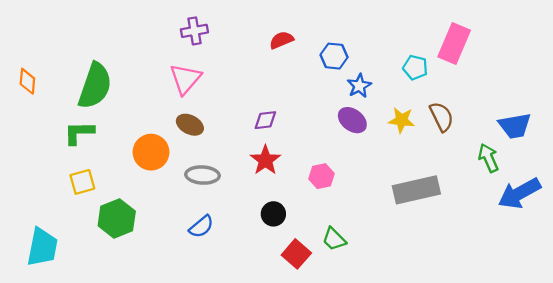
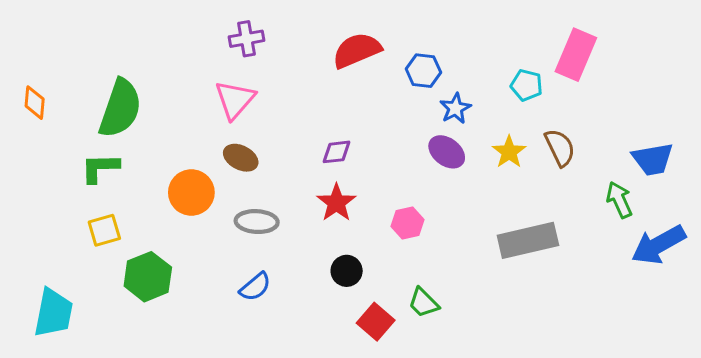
red semicircle: (281, 40) -> (357, 50), size x1.6
yellow star: (402, 120) -> (509, 152), turned 30

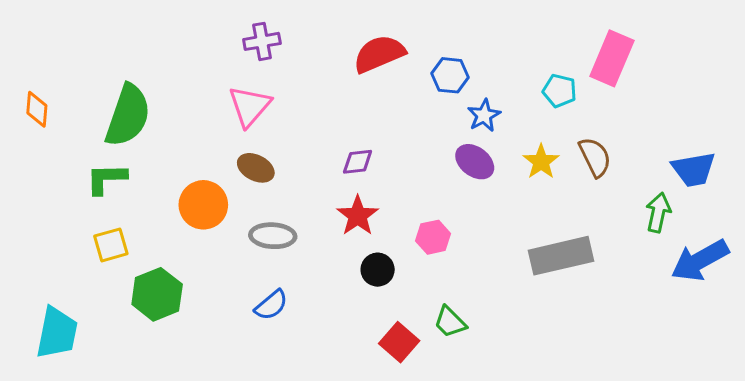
green arrow: (619, 200) -> (658, 213), turned 36
black circle: (347, 271) -> (378, 270), moved

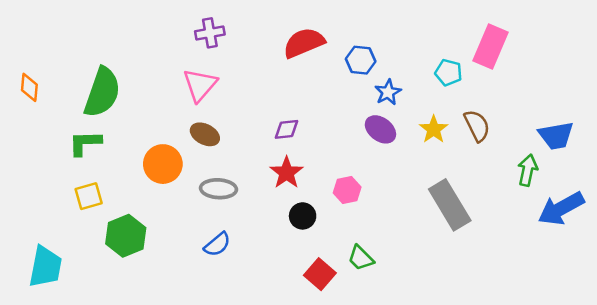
gray rectangle: (561, 256) -> (450, 205), turned 72

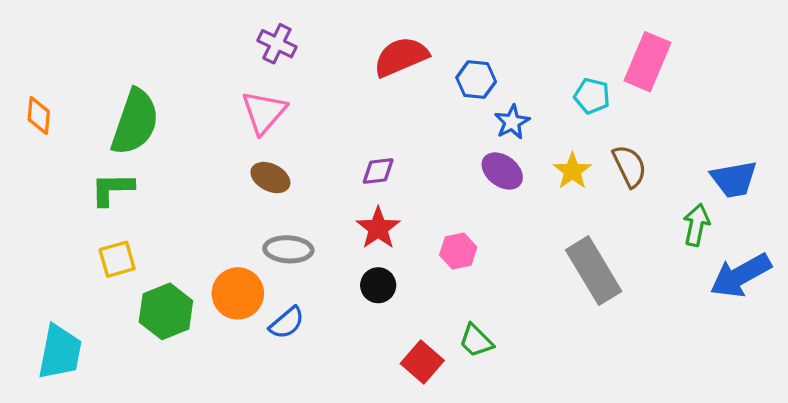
purple cross: (210, 33) -> (277, 44), turned 36
orange circle: (163, 164) -> (238, 293), moved
black circle: (303, 216) -> (378, 285), moved

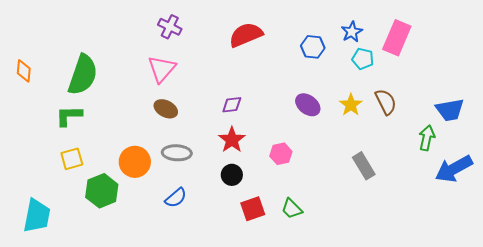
blue hexagon: (476, 80) -> (313, 47), moved
blue star: (512, 122) -> (352, 32), moved
gray rectangle: (594, 271) -> (364, 166), size x0.7
orange circle: (238, 293) -> (135, 162), moved
red square: (422, 362) -> (253, 209), moved, turned 30

